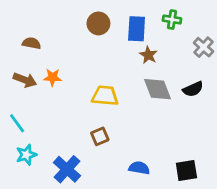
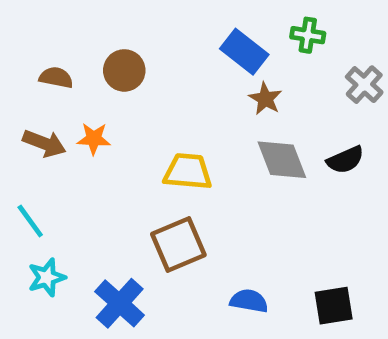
brown circle: (98, 23) -> (124, 70), moved
blue rectangle: (137, 29) -> (244, 52), turned -55
brown square: (100, 136) -> (178, 245), size x1.6

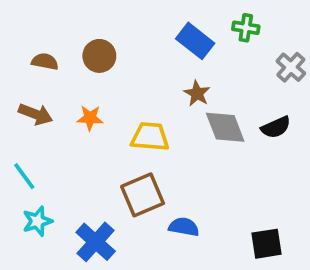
brown star: (265, 99) -> (197, 93), moved
orange star: (94, 139) -> (90, 118), moved
blue semicircle: (249, 301) -> (184, 227), moved

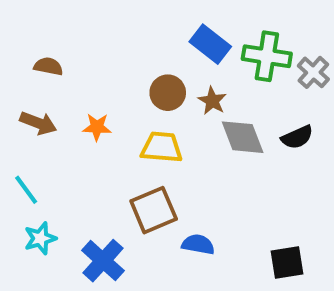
green cross: (246, 28) -> (267, 56), moved, size x1.6
brown circle: (99, 56) -> (168, 93), moved

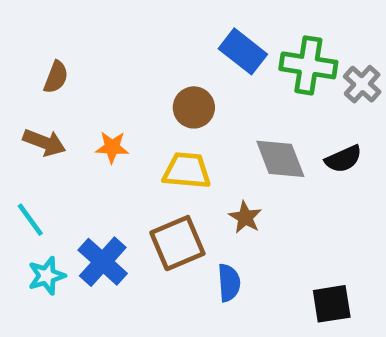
brown semicircle: (48, 66) -> (56, 77), turned 100
brown star: (212, 101) -> (245, 217), moved
blue semicircle: (198, 244) -> (229, 283), turned 76
blue cross: (103, 261) -> (103, 262), moved

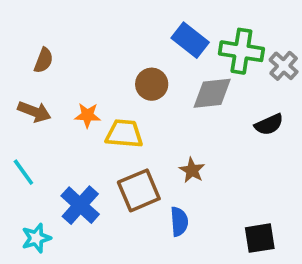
gray diamond: (280, 159) -> (212, 93), moved, turned -75
yellow trapezoid: (187, 171) -> (124, 134), moved
cyan star: (47, 276) -> (36, 238), moved

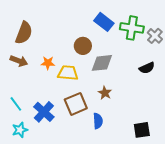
brown semicircle: (44, 60) -> (24, 33), size x1.6
gray diamond: (212, 93) -> (102, 63), moved
cyan line: (23, 172) -> (16, 104), moved

